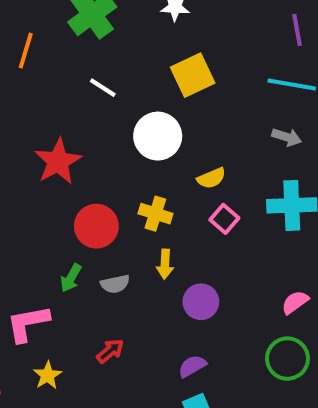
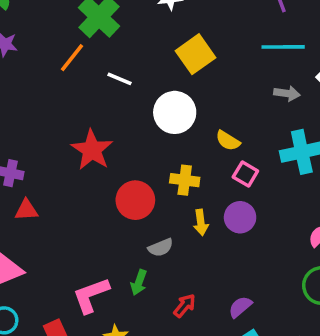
orange line: (26, 51) -> (72, 58), moved, turned 32
yellow semicircle: (211, 178) -> (228, 141), turned 65
green arrow: (71, 278) -> (139, 282), moved
purple circle: (201, 302) -> (240, 217), moved
red arrow: (110, 351) -> (185, 306), moved

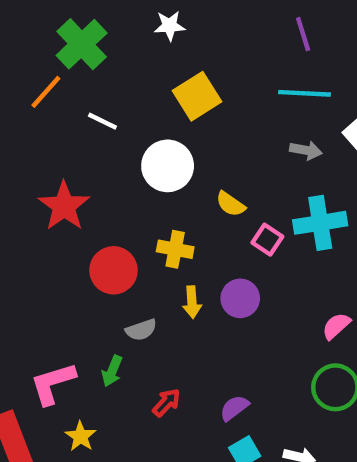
pink square: (245, 174) -> (267, 240), moved

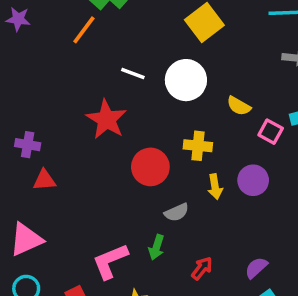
white line: (102, 121) -> (133, 74), moved

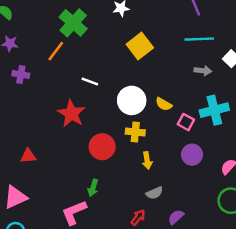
white circle: (186, 80) -> (132, 100), moved
purple cross: (28, 145) -> (21, 75), moved
purple circle: (253, 180) -> (192, 155), moved
gray semicircle: (177, 212) -> (155, 193), moved
green arrow: (156, 247) -> (93, 188), moved

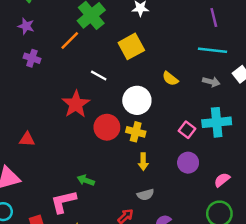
yellow square: (140, 46) -> (131, 46), moved
yellow semicircle: (164, 104) -> (170, 79), moved
red circle: (102, 147) -> (107, 127), moved
green arrow: (93, 188) -> (86, 180), turned 84

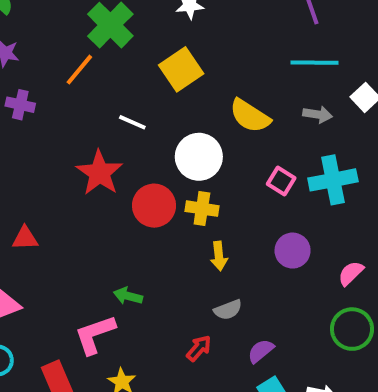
yellow semicircle: (170, 79) -> (250, 116), size x1.5
pink square: (187, 130) -> (281, 181), moved

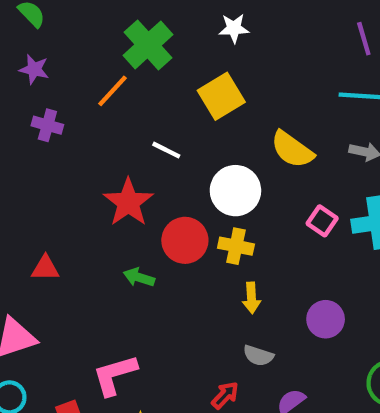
purple circle: (293, 251) -> (326, 319), moved
green arrow: (128, 296) -> (139, 277), moved
gray semicircle: (228, 310) -> (258, 356), turned 36

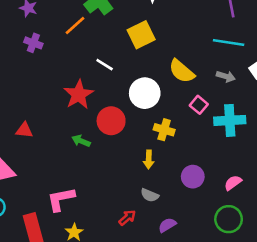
pink square: (322, 221) -> (199, 105), moved
yellow cross: (236, 246) -> (164, 130), moved

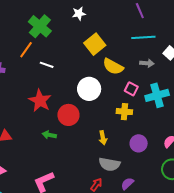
yellow square: (141, 35) -> (95, 44), moved
white line: (105, 65) -> (47, 65), moved
yellow cross: (164, 130) -> (124, 112), moved
gray semicircle: (150, 195) -> (109, 164), size x1.5

